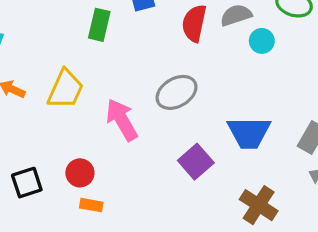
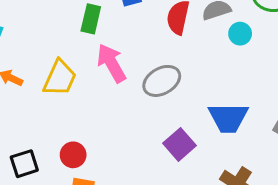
pink arrow: (122, 120) -> (112, 63), moved

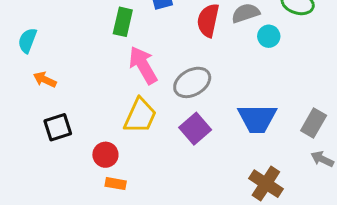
yellow trapezoid: (60, 78) -> (140, 116), moved
purple square: (179, 144) -> (195, 129), moved
black square: (24, 164) -> (58, 127), moved

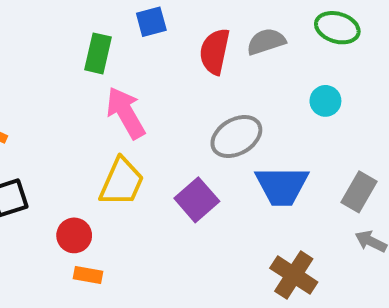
cyan circle: (269, 36) -> (325, 101), moved
gray ellipse: (192, 82) -> (236, 137), moved

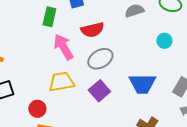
red semicircle: (215, 51) -> (92, 30), moved, turned -115
gray ellipse: (236, 137) -> (100, 59), moved
yellow trapezoid: (122, 182) -> (61, 82), turned -124

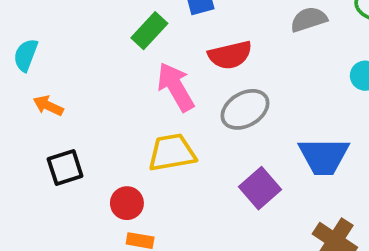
green rectangle: (49, 17) -> (149, 31), turned 30
purple square: (99, 91) -> (260, 188), moved

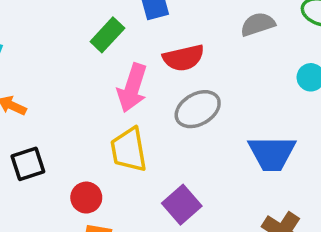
pink arrow: (176, 87) -> (132, 88), turned -132
yellow trapezoid: (172, 153) -> (129, 150), turned -90
purple square: (260, 188) -> (182, 205), moved

